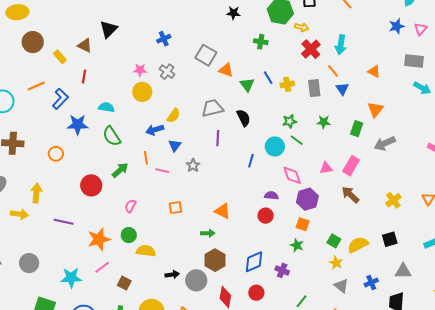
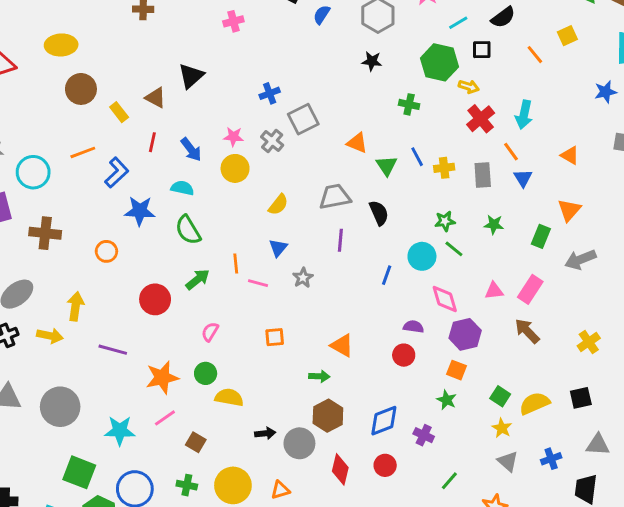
gray square: (206, 55) -> (303, 119), moved, turned 30
blue arrow: (155, 130) -> (191, 149), moved, turned -114
gray circle: (29, 263) -> (60, 407), size x1.4

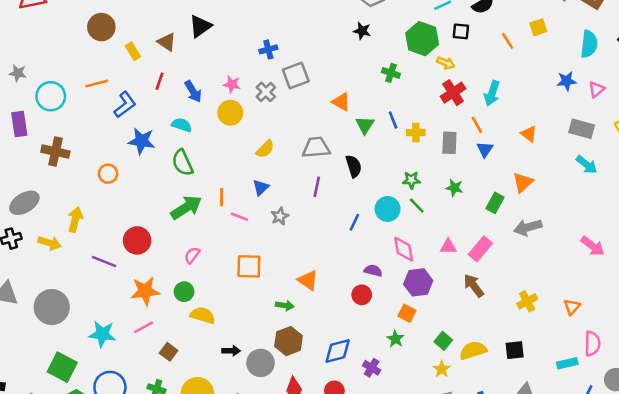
green arrow: (198, 279) -> (186, 207), size x1.4
red circle: (155, 299) -> (137, 240), moved
orange square: (275, 337) -> (249, 266), size x1.5

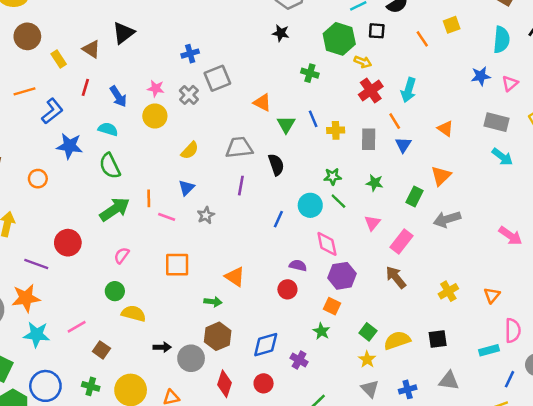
pink triangle: (448, 247) -> (372, 223), moved, turned -49
orange star: (145, 291) -> (26, 298), moved

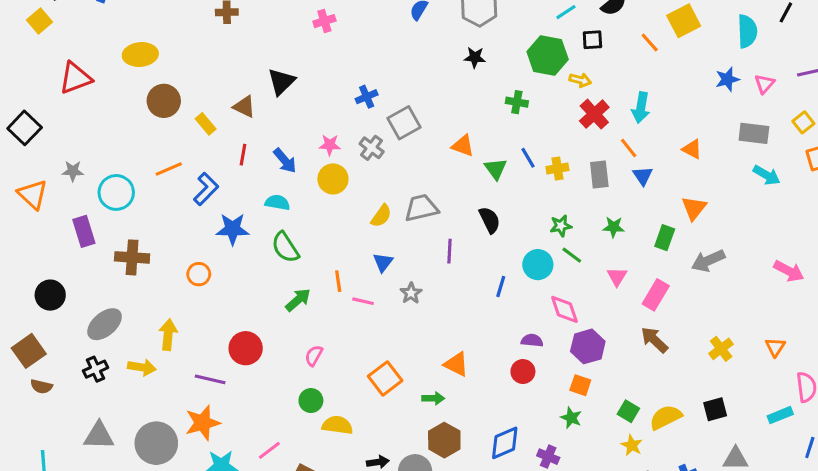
yellow square: (452, 25) -> (684, 21), size x1.5
gray trapezoid: (239, 148) -> (421, 208), moved
green arrow: (115, 209) -> (298, 300), size x0.7
orange square: (177, 265) -> (385, 378), moved, turned -30

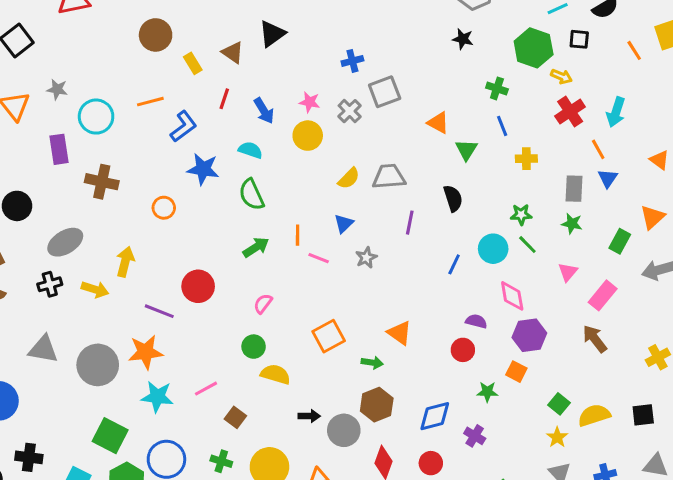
blue line: (528, 158) -> (502, 126), moved
gray rectangle: (599, 174) -> (574, 189), moved
green star: (571, 418) -> (487, 392), moved, turned -30

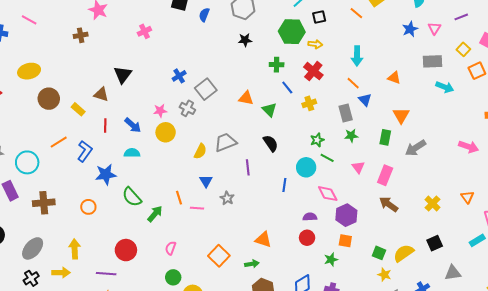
red cross: (570, 111) -> (313, 71), moved
green semicircle: (251, 195) -> (132, 197), moved

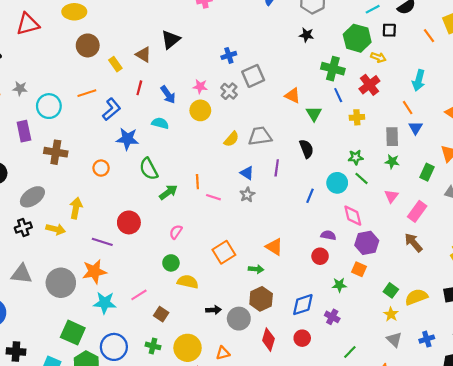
green cross: (277, 65) -> (333, 69), size x1.5
blue triangle: (206, 181) -> (247, 173), moved, turned -40

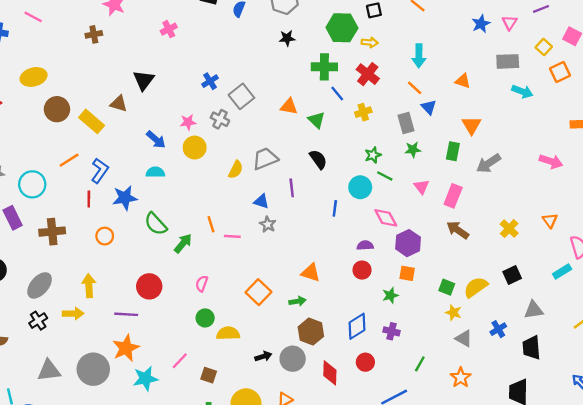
yellow rectangle: (115, 64) -> (92, 121), size x1.5
red line: (139, 88) -> (89, 199), moved

